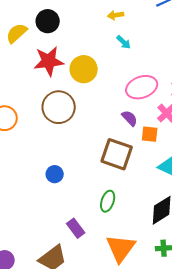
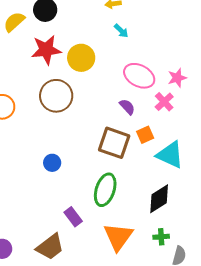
pink ellipse: (142, 87) -> (139, 76), turned 48
orange square: (150, 134) -> (145, 135), moved, turned -30
green ellipse: (108, 201) -> (105, 190), size x1.5

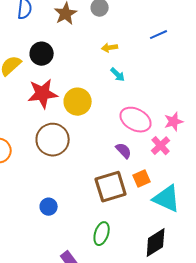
brown square: (114, 143) -> (111, 187), turned -36
green ellipse: (105, 190) -> (102, 234), size x0.7

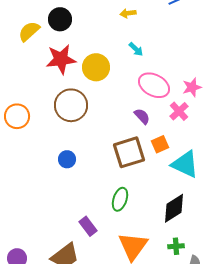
cyan arrow: (118, 75) -> (136, 49), moved
blue circle: (49, 207) -> (67, 159), moved

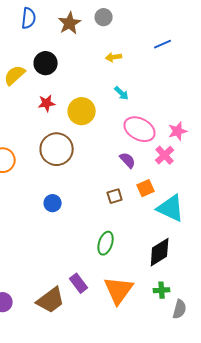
red star: (61, 59) -> (47, 103), size x0.6
brown square: (129, 152) -> (115, 196), size x0.5
purple rectangle: (88, 226) -> (79, 283), moved

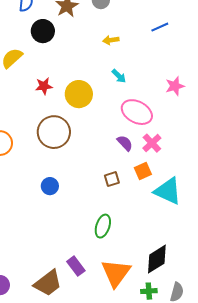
black circle: (46, 63) -> (43, 31), moved
pink star: (178, 131) -> (175, 86), moved
pink cross: (165, 155) -> (152, 143), moved
black diamond: (160, 252) -> (157, 259), moved
green cross: (162, 290) -> (149, 291), moved

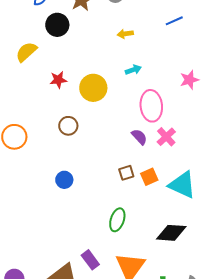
cyan arrow: (119, 76) -> (133, 70), turned -63
pink ellipse: (137, 112) -> (151, 106), turned 56
brown circle: (54, 132) -> (68, 126), size x0.6
orange square: (143, 171) -> (149, 177), moved
black diamond: (157, 259) -> (171, 233), moved, turned 36

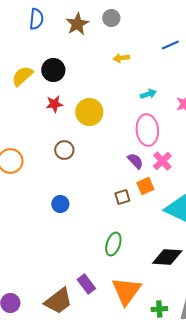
black circle: (57, 25) -> (53, 70), moved
cyan arrow: (133, 70) -> (148, 94), moved
orange square: (149, 177) -> (145, 186), moved

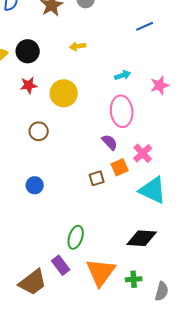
yellow arrow: (121, 58) -> (78, 46), moved
pink cross: (162, 161) -> (143, 153), moved
green ellipse: (113, 244) -> (76, 237), moved
green cross: (159, 309) -> (134, 279), moved

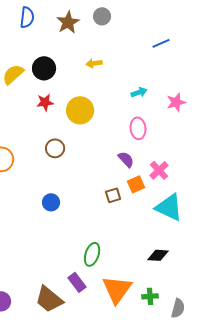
pink ellipse: (122, 111) -> (138, 128), size x0.7
black diamond: (142, 238) -> (158, 255), size x0.7
brown trapezoid: (33, 282) -> (49, 299), turned 76

